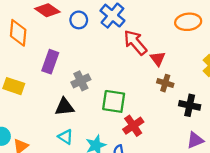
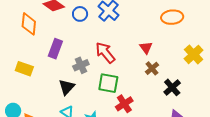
red arrow: (135, 42) -> (105, 53), moved
brown cross: (165, 83) -> (152, 68), turned 32
black cross: (190, 105) -> (172, 87), turned 36
black triangle: (64, 107) -> (67, 87), turned -42

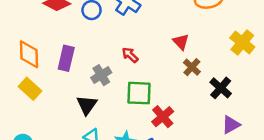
orange diamond: (29, 24) -> (29, 54), moved
red arrow: (105, 53) -> (130, 55), size x0.6
yellow rectangle: (24, 69) -> (30, 89), turned 30

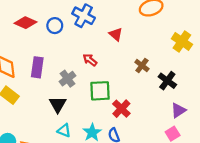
red triangle: (181, 42) -> (116, 34), moved

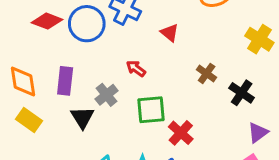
blue circle: (55, 26) -> (87, 24), size x1.6
black triangle: (58, 104) -> (82, 117), moved

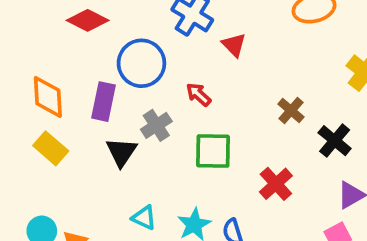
blue circle: (87, 24) -> (141, 63), moved
red triangle: (170, 33) -> (234, 45), moved
red cross: (181, 133) -> (276, 184), moved

